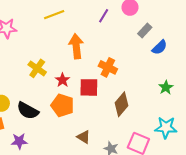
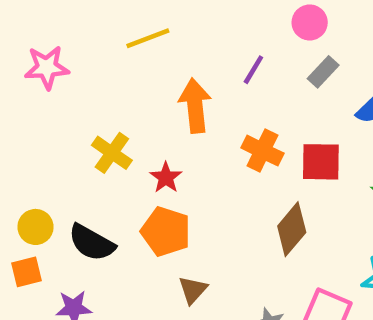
purple line: (104, 16) -> (253, 70), moved
gray rectangle: (145, 30) -> (323, 72), moved
red square: (89, 87) -> (321, 162), moved
brown triangle: (84, 137) -> (193, 290), moved, turned 40

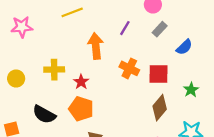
yellow cross: (112, 153) -> (54, 70), turned -36
yellow circle: (35, 227) -> (16, 79), moved
brown diamond: (292, 229) -> (160, 108), moved

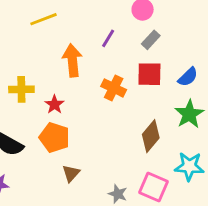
blue semicircle: (184, 47) -> (188, 77), moved
red square: (158, 74) -> (149, 74), moved
green star: (191, 90) -> (189, 114), size x1.5

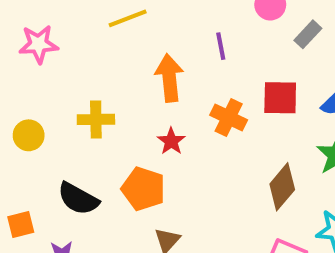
purple line: (108, 38) -> (221, 46), turned -42
gray rectangle: (151, 40) -> (308, 34), moved
red star: (54, 104) -> (171, 141), moved

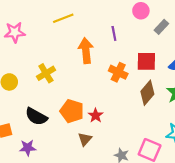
yellow cross: (96, 119) -> (46, 73), turned -30
red star: (171, 141) -> (96, 115), moved
brown diamond: (282, 187) -> (147, 93), moved

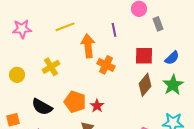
yellow line: (63, 18) -> (65, 27), moved
gray rectangle: (161, 27) -> (158, 24), turned -64
orange cross: (118, 72) -> (106, 65), moved

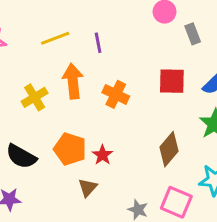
purple line: (114, 30) -> (98, 43), moved
orange arrow: (88, 46) -> (73, 81), moved
brown diamond: (145, 85) -> (169, 149), moved

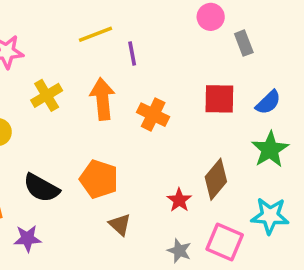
yellow line: (55, 38) -> (95, 34), moved
yellow cross: (35, 97) -> (47, 95), moved
red star: (102, 155) -> (179, 200), moved
brown triangle: (88, 187) -> (120, 225), turned -30

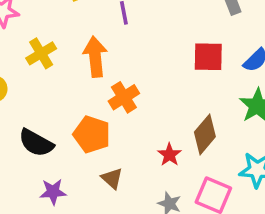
orange cross: (153, 115) -> (124, 97), moved, turned 32
purple star: (27, 238) -> (53, 192), moved

